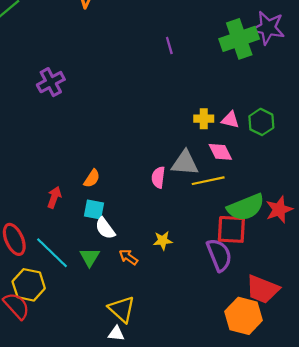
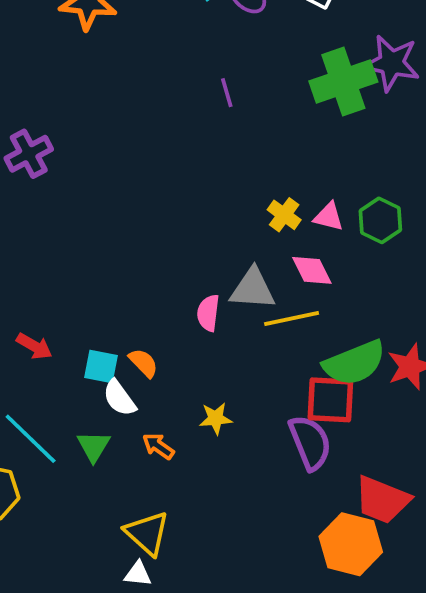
yellow cross: (204, 119) -> (284, 215), turned 36
orange semicircle: (92, 178) -> (143, 363), moved, turned -78
red arrow: (54, 197) -> (34, 346), turned 100

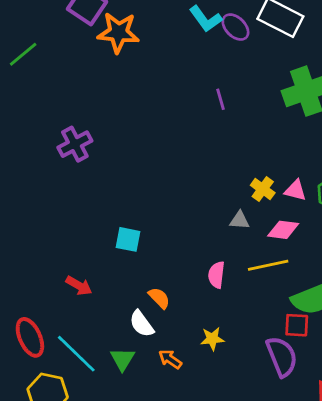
pink diamond: (312, 270) -> (283, 230), turned -56
gray triangle: (253, 289) -> (240, 220), moved, size x0.6
pink semicircle: (208, 313) -> (216, 275), moved
cyan square: (101, 367) -> (128, 239), moved
red square: (330, 400) -> (297, 325), size x0.7

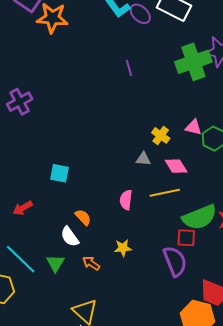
pink triangle: (295, 190) -> (193, 127), moved
pink diamond: (283, 230) -> (176, 166), turned 50
red arrow: (79, 286) -> (23, 208), turned 120

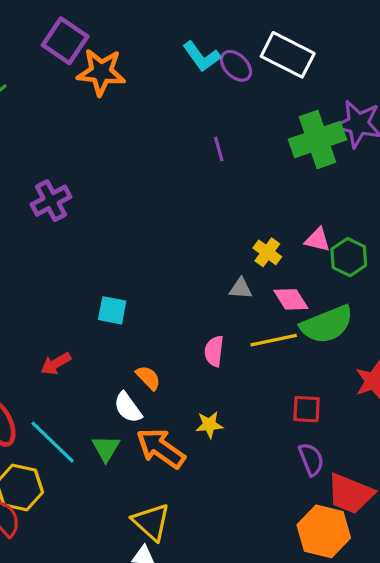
green semicircle: (200, 217) -> (327, 324), moved
purple semicircle: (175, 261) -> (311, 459), moved, size x0.7
orange arrow: (91, 263) -> (161, 448), size x1.8

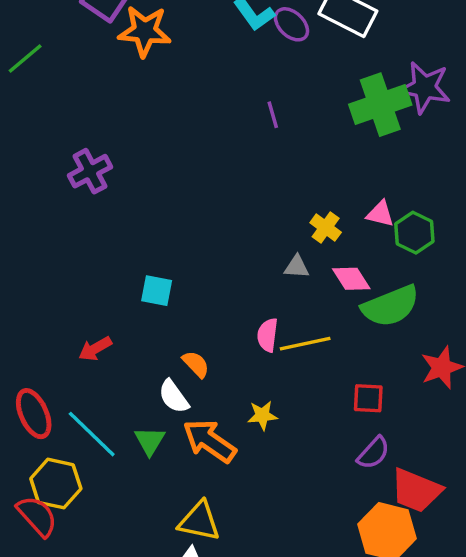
yellow line: (274, 340) -> (305, 344), moved
purple semicircle: (311, 459) -> (373, 453), turned 64
yellow triangle: (151, 522) -> (199, 521), turned -30

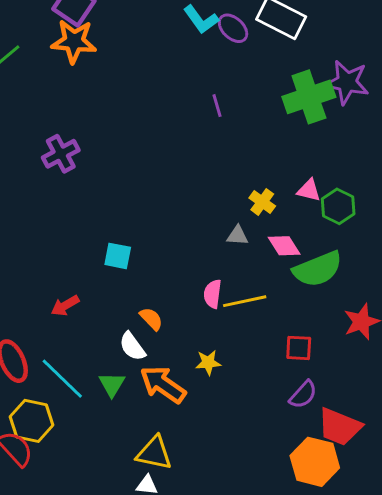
orange star: (145, 31) -> (74, 41), moved

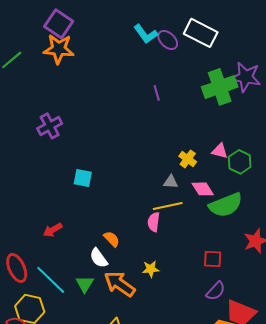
cyan square: (118, 256) -> (83, 178), moved
yellow line: (245, 301) -> (168, 206), moved

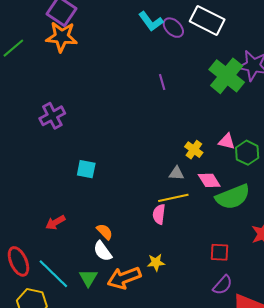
green cross: (220, 87) -> (227, 76), turned -32
orange semicircle: (112, 239) -> (105, 232), moved
orange arrow: (120, 284) -> (124, 278), turned -56

